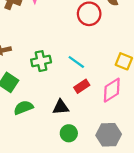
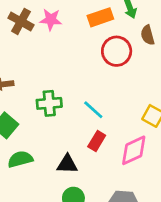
red rectangle: (82, 86) -> (97, 141), turned -32

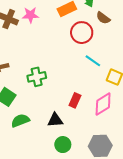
brown semicircle: (148, 35) -> (103, 18), turned -32
cyan line: (93, 110) -> (93, 61), moved

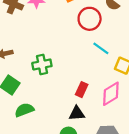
black triangle: (55, 120) -> (77, 113), moved

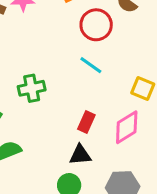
cyan line: (101, 48) -> (91, 65), moved

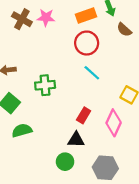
red circle: (96, 25) -> (87, 43), moved
pink diamond: (127, 127) -> (114, 123), turned -40

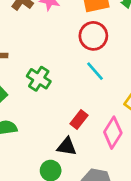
green cross: (45, 85) -> (39, 79), turned 30

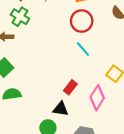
green cross: (39, 79) -> (20, 17), moved

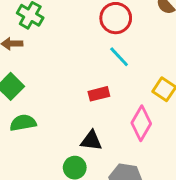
red rectangle: (70, 87) -> (99, 94), moved, turned 40

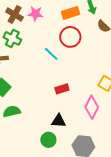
cyan line: (119, 57) -> (51, 54), moved

